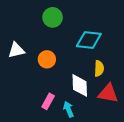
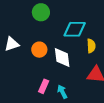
yellow semicircle: (99, 68) -> (91, 46), moved
white diamond: (80, 85) -> (62, 58), moved

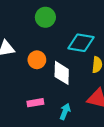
pink rectangle: (44, 86) -> (35, 103), turned 48
cyan arrow: (62, 92) -> (65, 112), moved, turned 40

